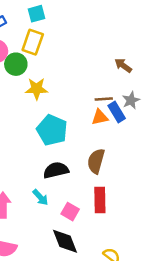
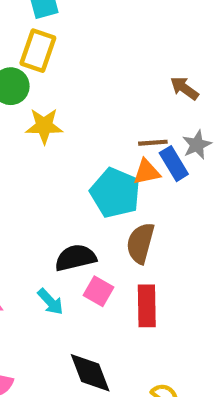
cyan pentagon: (52, 130) -> (115, 193), moved
pink square: (70, 212) -> (99, 291), moved

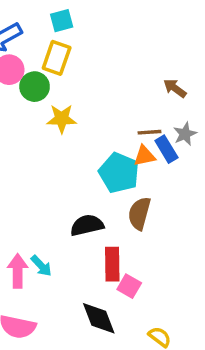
pink square: (99, 291) -> (129, 286), moved
cyan arrow: (50, 302) -> (41, 266), moved
red rectangle: (147, 306) -> (112, 264), moved

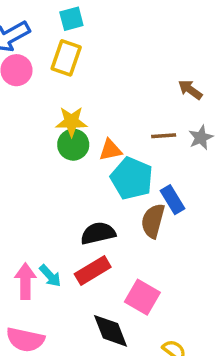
green circle: (35, 87) -> (73, 145), moved
blue rectangle: (166, 149) -> (172, 200), moved
orange triangle: (144, 156) -> (110, 150), moved
red rectangle: (112, 264) -> (93, 270), moved, turned 60
pink square: (129, 286) -> (142, 297), size x1.4

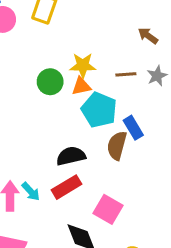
yellow star: (71, 122) -> (83, 65), moved

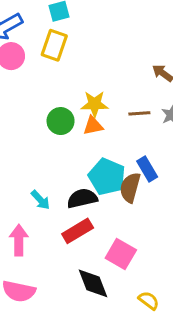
cyan pentagon: (99, 110) -> (107, 177), moved
cyan arrow: (31, 192) -> (40, 200), moved

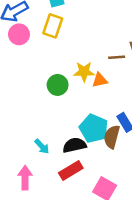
brown line: (139, 113) -> (117, 57), moved
orange triangle: (93, 126) -> (100, 80), moved

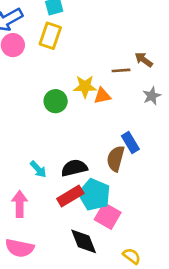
cyan pentagon: (94, 128) -> (94, 195), moved

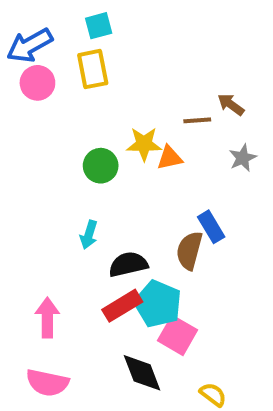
yellow rectangle: (50, 36) -> (93, 69), turned -30
cyan arrow: (38, 169) -> (89, 235), moved, turned 60

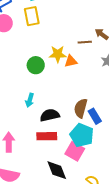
blue rectangle: (211, 227) -> (95, 116), moved
cyan pentagon: (158, 304) -> (82, 135), moved
red rectangle: (122, 306) -> (47, 136), turned 30

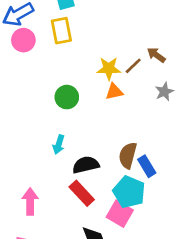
brown line: (85, 42) -> (133, 66), turned -40
yellow star: (58, 54) -> (109, 69), moved
red rectangle: (47, 136) -> (82, 193), turned 48

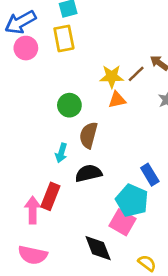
brown semicircle: (128, 155) -> (88, 135), moved
red rectangle: (82, 193) -> (50, 196), moved, turned 65

